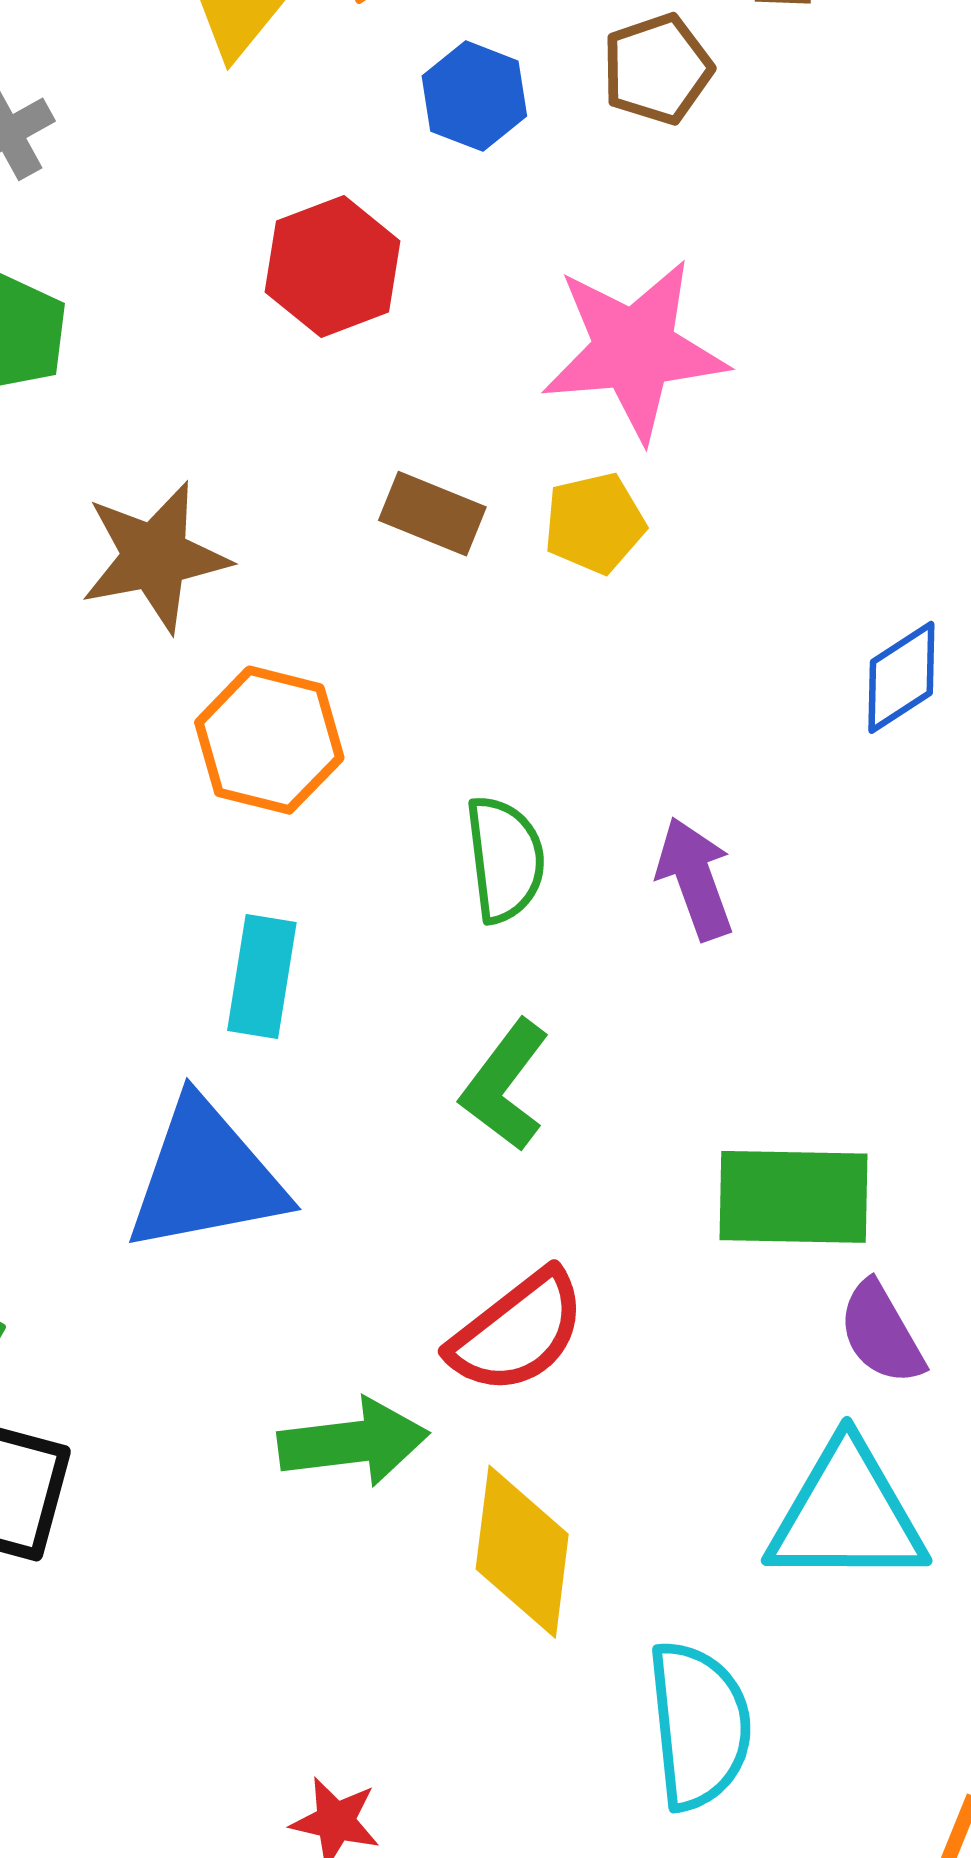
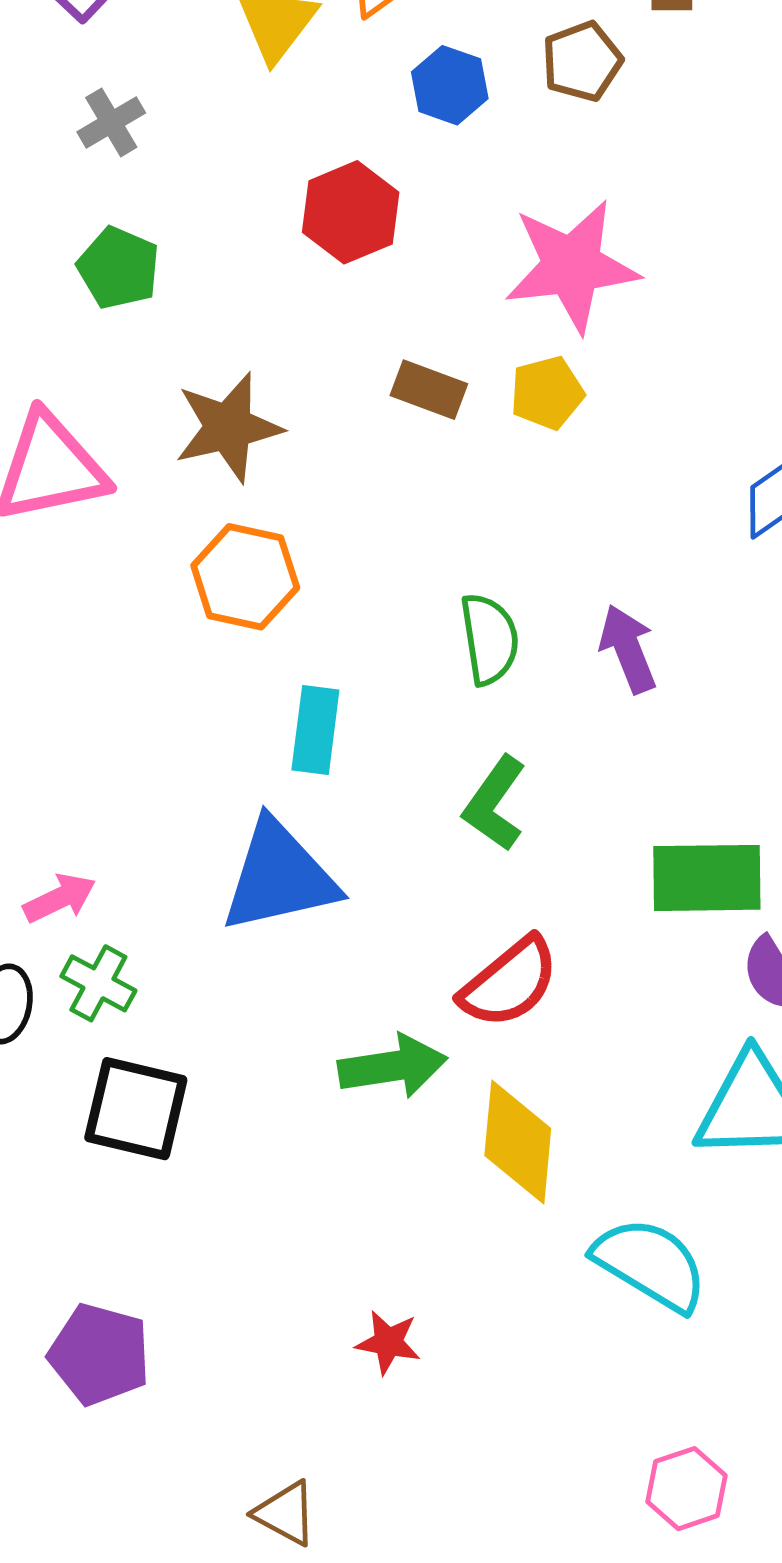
orange hexagon: (269, 740) -> (245, 577), moved
cyan semicircle: (699, 1725) -> (650, 1264), turned -51

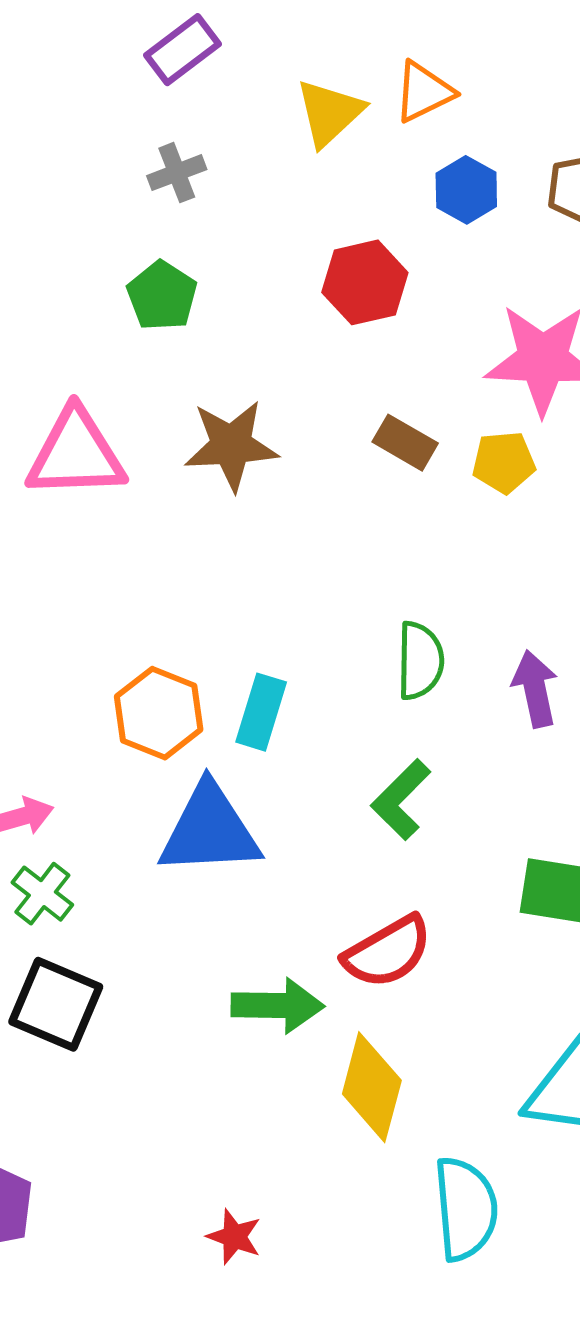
orange hexagon: (245, 577) -> (159, 713), moved
cyan semicircle: (650, 1264) -> (466, 1209), turned 44

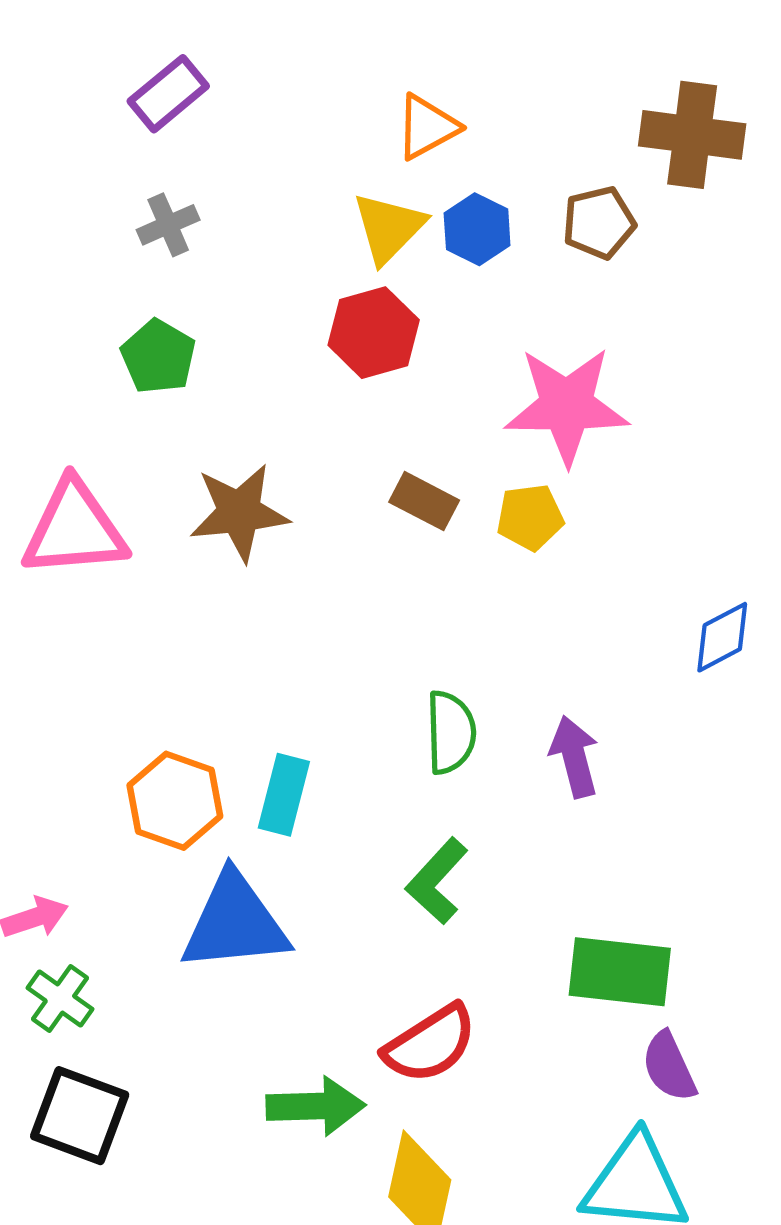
yellow triangle: (330, 113) -> (389, 228), moved

